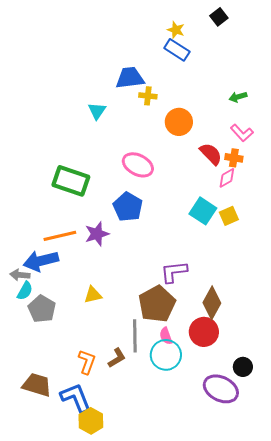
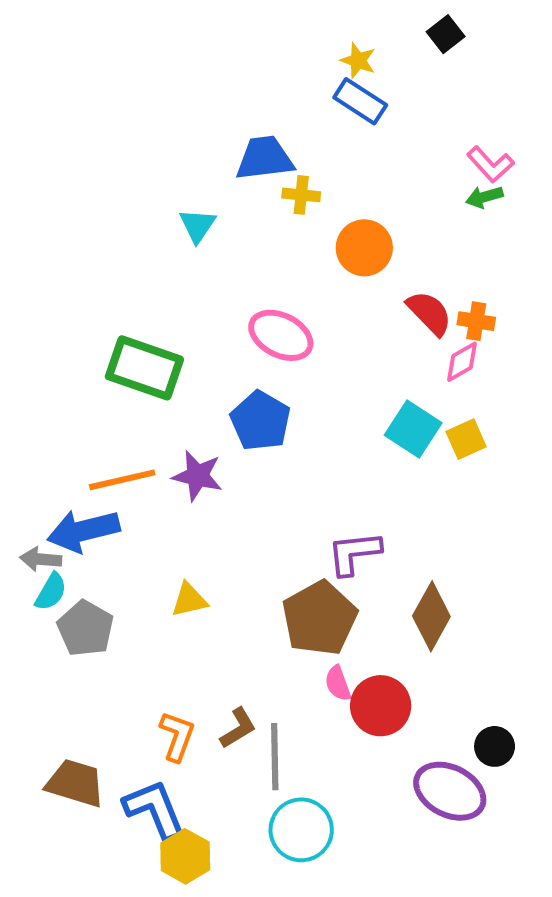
pink L-shape: (242, 133) -> (490, 164), moved
purple star: (97, 234) -> (197, 476), turned 30
red circle: (204, 332) -> (381, 706), moved
gray line: (135, 336) -> (275, 757), moved
cyan circle: (166, 355) -> (301, 830), moved

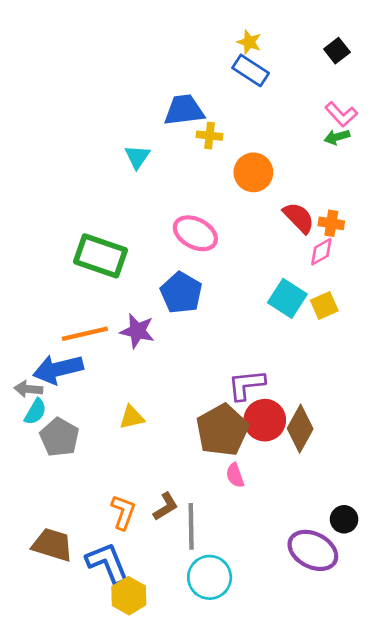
black square: (446, 34) -> (337, 51), moved
red circle: (381, 706) -> (265, 420), moved

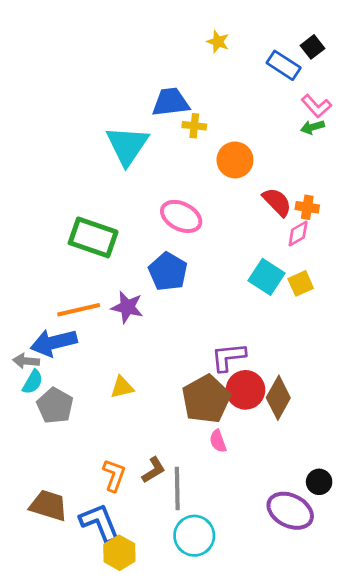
yellow star: (249, 42) -> (218, 42), moved
blue rectangle: (251, 70) -> (284, 65), moved
cyan triangle: (137, 157) -> (127, 145), size x1.8

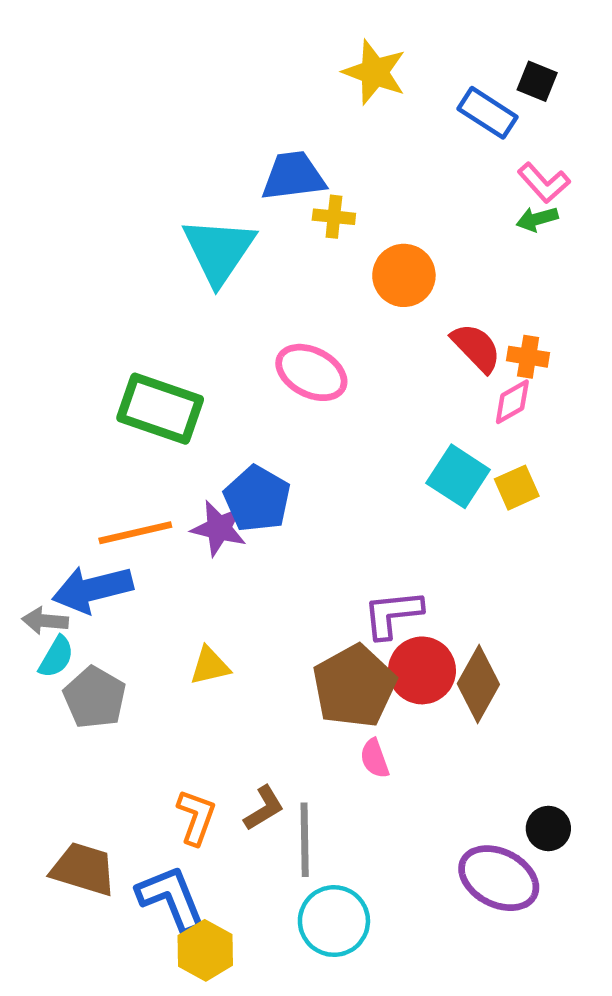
yellow star: (218, 42) -> (375, 72), size x1.6
black square: (313, 47) -> (537, 81), turned -30
blue pentagon: (168, 272) -> (257, 499), moved

